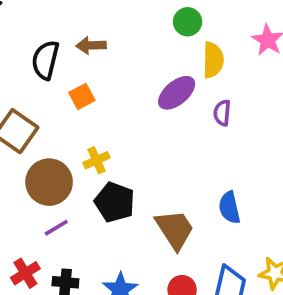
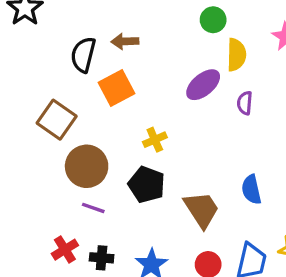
orange square: (82, 96) -> (117, 88), size x1.5
yellow cross: (96, 160) -> (155, 140), moved
purple line: (56, 228) -> (93, 208), turned 50

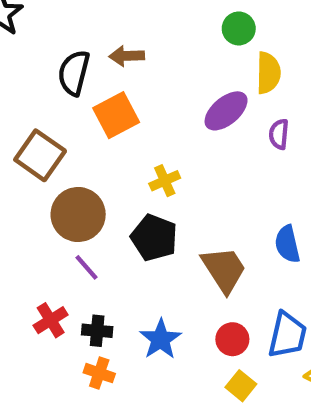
purple line: (93, 208) -> (87, 267), turned 30

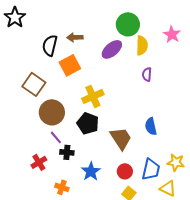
green circle: (239, 28) -> (128, 24), size x1.5
purple ellipse: (226, 111) -> (112, 49), moved
yellow cross: (165, 181) -> (93, 96), size x1.5
black cross: (97, 331) -> (67, 152), moved

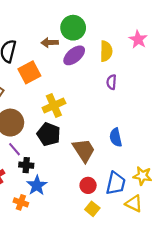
green circle: (128, 24) -> (73, 28), moved
brown arrow: (75, 37) -> (50, 43), moved
blue star: (91, 171) -> (37, 185), moved

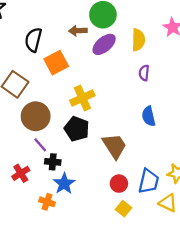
blue semicircle: (116, 137) -> (149, 116), moved

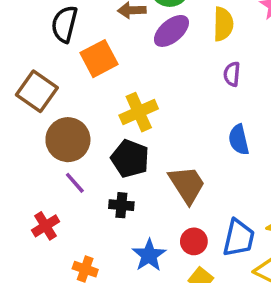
black cross: (53, 162) -> (121, 205), moved
blue star: (64, 184) -> (149, 255), moved

